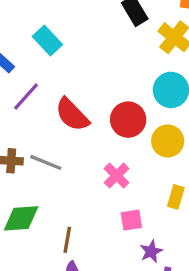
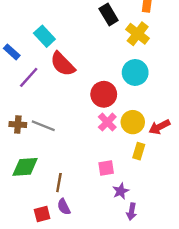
red semicircle: (72, 115) -> (63, 64), moved
yellow circle: (168, 141) -> (133, 122), moved
pink cross: (117, 176) -> (107, 122), moved

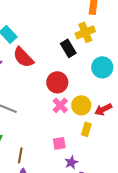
black rectangle: (109, 14) -> (68, 48), moved
yellow cross: (138, 34) -> (85, 32), turned 30
cyan circle: (135, 72) -> (102, 67), moved

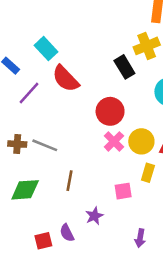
pink square: (59, 143) -> (123, 191), moved
brown line: (20, 155) -> (70, 181), moved
purple star: (71, 162) -> (94, 216), moved

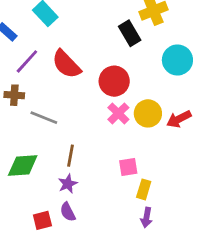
red semicircle: (66, 79) -> (66, 64), moved
brown cross: (17, 144) -> (14, 95), moved
yellow rectangle: (148, 173) -> (144, 189), moved
purple star: (94, 216) -> (68, 184), moved

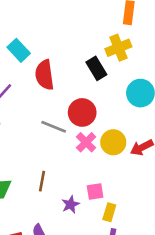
red semicircle: (66, 64) -> (45, 75), moved, turned 36
gray line: (44, 118) -> (54, 127), moved
purple star: (68, 184) -> (70, 204), moved

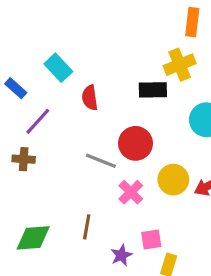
black rectangle: (96, 68) -> (153, 90), turned -60
red semicircle: (45, 75) -> (90, 98), size x0.7
pink cross: (86, 142) -> (131, 192), moved

